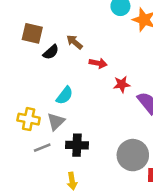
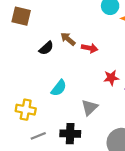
brown square: (32, 33) -> (21, 16), moved
red arrow: (98, 63) -> (90, 48), moved
gray triangle: (56, 122) -> (90, 107), moved

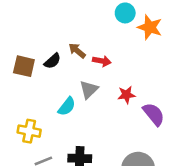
brown square: (21, 16) -> (24, 66), moved
gray triangle: (90, 107) -> (89, 90), moved

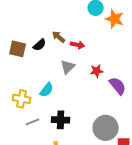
cyan semicircle: (67, 106) -> (47, 90), moved

